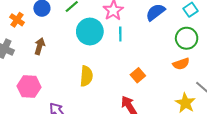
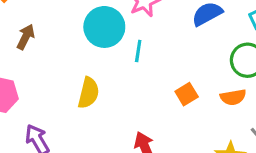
cyan line: (120, 34) -> (138, 51), moved
orange square: (138, 75) -> (187, 94), moved

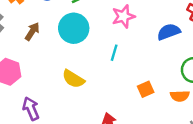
cyan circle: (104, 27) -> (74, 28), moved
yellow semicircle: (89, 93) -> (73, 79), turned 100

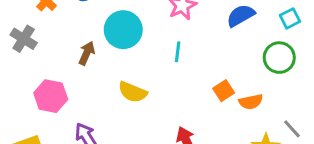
brown arrow: (32, 31) -> (87, 53), moved
orange semicircle: (180, 96) -> (251, 102), moved

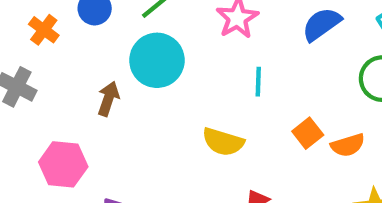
cyan line: (178, 52) -> (258, 82), moved
yellow semicircle: (133, 92) -> (223, 142), moved

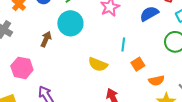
cyan line: (258, 82) -> (123, 45), moved
orange semicircle: (348, 145) -> (156, 80), moved

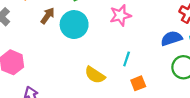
blue semicircle: (149, 14) -> (171, 38), moved
brown arrow: (46, 39) -> (48, 16), moved

